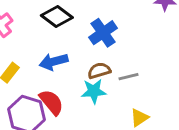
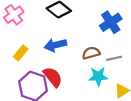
blue cross: (103, 33) -> (111, 22), moved
cyan star: (94, 91) -> (98, 76), moved

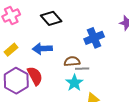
gray line: (114, 58) -> (82, 69), moved
cyan star: (98, 76) -> (74, 83), turned 30

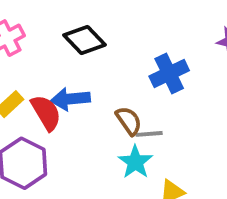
brown semicircle: (72, 61) -> (129, 121), turned 63
red semicircle: (35, 76) -> (46, 113), moved

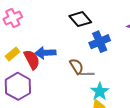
black diamond: (84, 40) -> (80, 19), moved
cyan star: (135, 162) -> (100, 91), moved

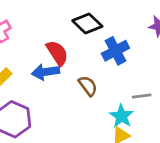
red semicircle: (32, 60) -> (57, 53), moved
gray line: (87, 74) -> (142, 96), moved

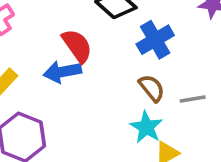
brown semicircle: (88, 86) -> (152, 88), moved
cyan star: (121, 116) -> (146, 127), moved

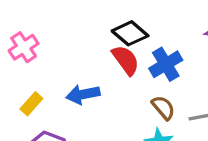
red semicircle: (77, 46) -> (126, 60), moved

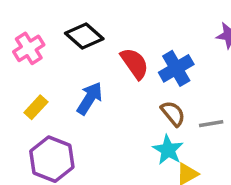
black diamond: (130, 33) -> (84, 36), moved
blue arrow: (83, 94) -> (90, 98), turned 132

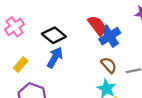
black diamond: (84, 36) -> (54, 35), moved
red semicircle: (135, 63) -> (97, 25), moved

